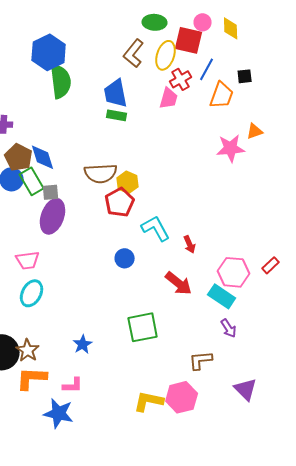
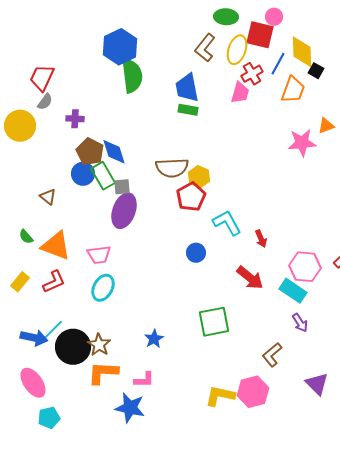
yellow diamond: (231, 28) -> (302, 52), moved, size x1.4
black square: (245, 76) -> (316, 71), turned 35
brown L-shape: (201, 360) -> (272, 355), turned -35

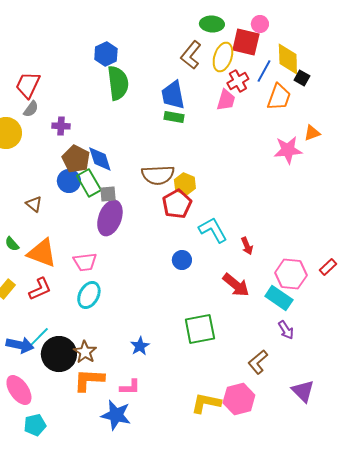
blue hexagon: (120, 47) -> (106, 54), size x0.7

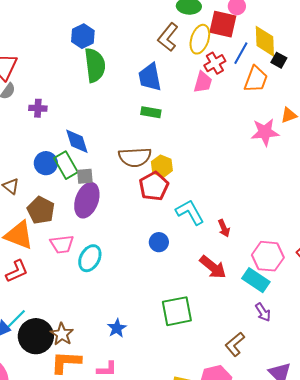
green rectangle: (174, 117) -> (151, 112), moved
brown pentagon: (76, 159) -> (41, 210), moved
cyan ellipse: (89, 295) -> (90, 258), moved

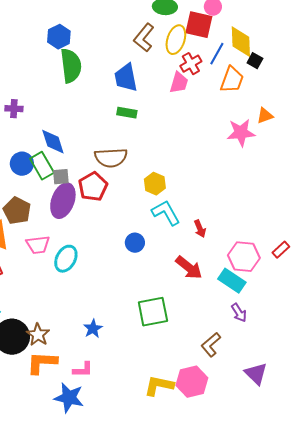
yellow hexagon: (162, 166) -> (155, 184), moved
red pentagon: (154, 186) -> (93, 187), moved

